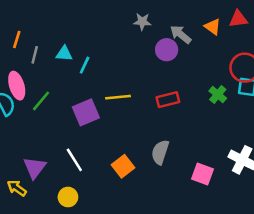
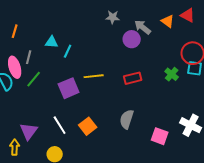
red triangle: (238, 19) -> (188, 15), turned 35
gray line: (35, 55) -> (29, 57), moved
orange square: (123, 166) -> (88, 126), moved
yellow arrow: (17, 188) -> (15, 147), turned 56

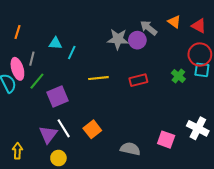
red triangle: (188, 15) -> (199, 26), moved
gray star: (113, 17) -> (118, 39), moved, size x1.5
purple square: (69, 88) -> (57, 97), moved
gray semicircle: (127, 119) -> (130, 149), moved, turned 84
purple triangle: (29, 131) -> (48, 134), moved

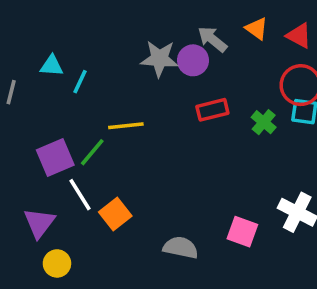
red rectangle: (138, 80) -> (212, 110), moved
green line: (37, 81) -> (92, 152), moved
white line: (64, 128) -> (80, 195), moved

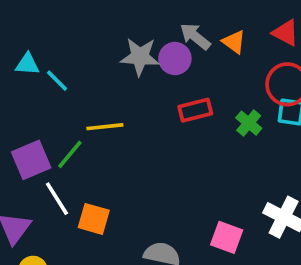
orange triangle: (257, 29) -> (234, 42), moved
cyan line: (80, 82) -> (57, 81), turned -70
orange square: (115, 214) -> (94, 219), turned -36

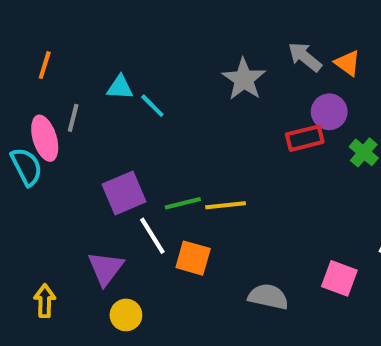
gray star: (140, 57) -> (244, 79), turned 30
purple circle: (175, 59) -> (329, 112), moved
yellow line: (105, 127) -> (226, 205), moved
green line: (70, 154) -> (183, 203), moved, turned 36

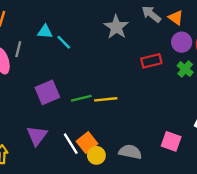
purple circle: (329, 112) -> (182, 42), moved
white line: (152, 236) -> (71, 144), moved
orange square: (193, 258) -> (87, 143), moved, turned 36
yellow circle: (126, 315) -> (96, 155), moved

